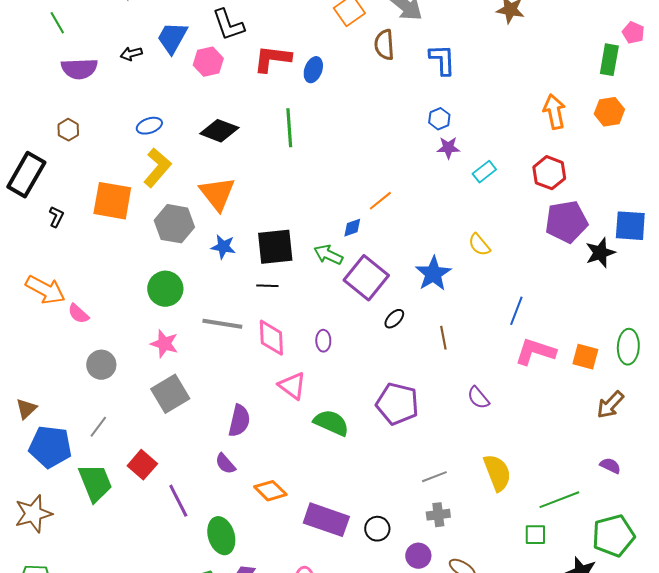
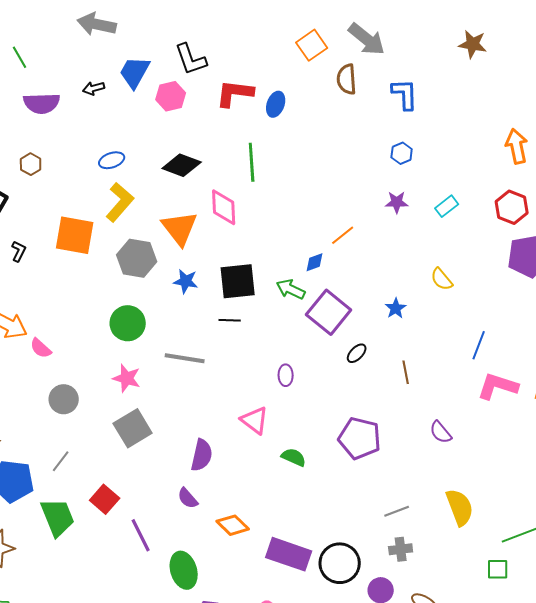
purple star: (448, 148) -> (397, 202), moved
blue star: (433, 274) -> (396, 308), size x0.6
pink diamond: (271, 338) -> (224, 207), moved
green semicircle: (331, 423) -> (294, 457), size x0.7
black circle: (377, 529) -> (340, 563), size x1.6

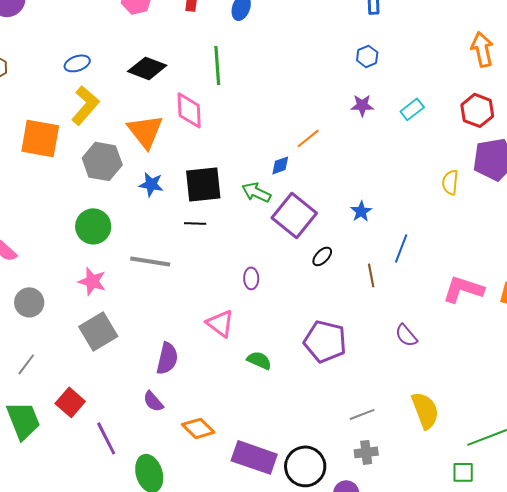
yellow semicircle: (442, 279) -> (450, 182), moved, turned 45
blue line: (479, 345) -> (401, 248), moved

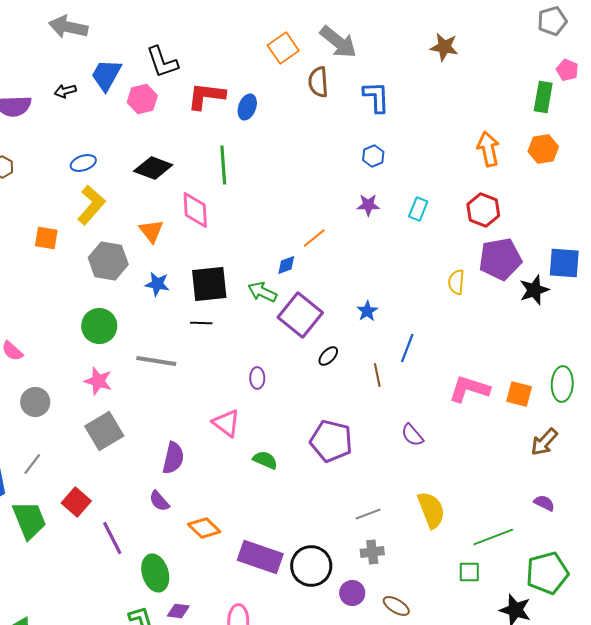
cyan rectangle: (412, 109) -> (418, 209), turned -30
orange triangle: (145, 131) -> (151, 231), size x0.7
orange square: (40, 138) -> (46, 238), size x0.6

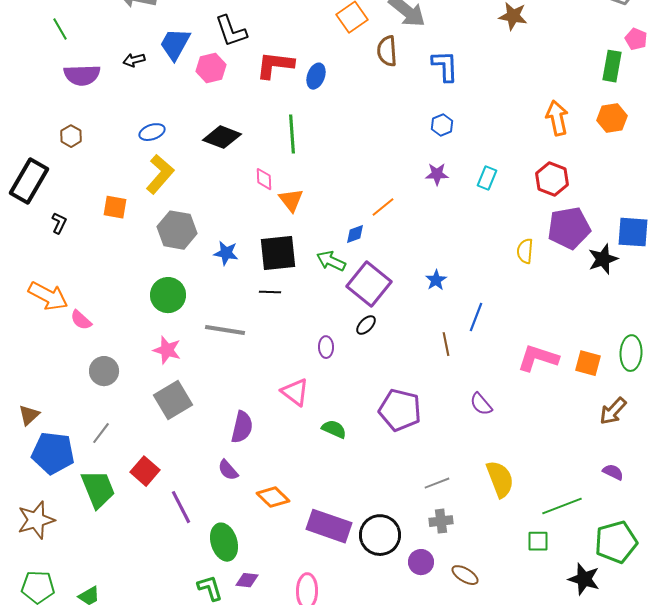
pink diamond: (195, 210) -> (264, 179), size x0.6
orange triangle: (151, 231) -> (291, 200), moved
black ellipse: (328, 356) -> (366, 325), moved

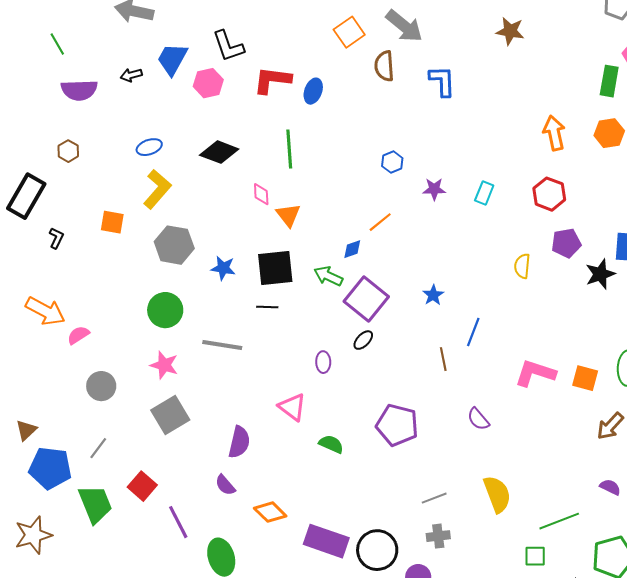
blue hexagon: (442, 125) -> (392, 162), moved
purple pentagon: (569, 228) -> (566, 243), size x0.7
pink semicircle: (81, 320) -> (78, 335), turned 105

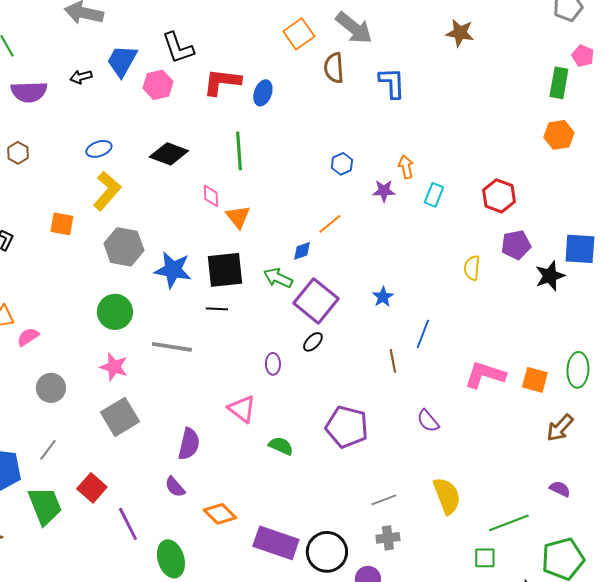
orange arrow: (554, 133) -> (406, 167), moved, size x0.7
blue star: (223, 268) -> (173, 270), size x1.5

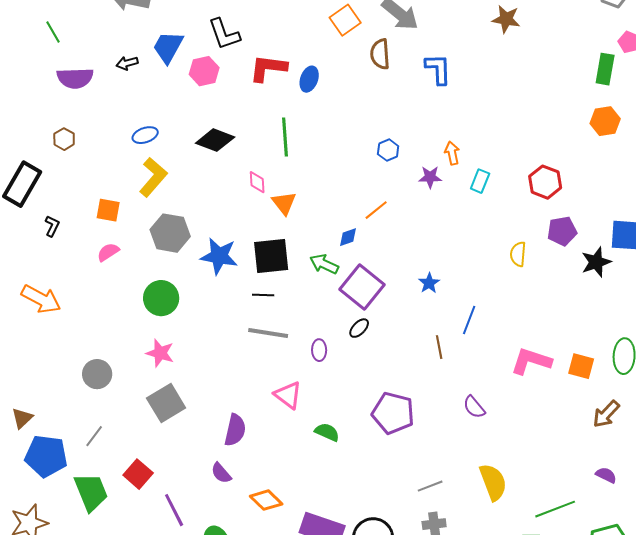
pink semicircle: (28, 337) -> (108, 252), moved
gray line: (172, 347) -> (268, 333), moved

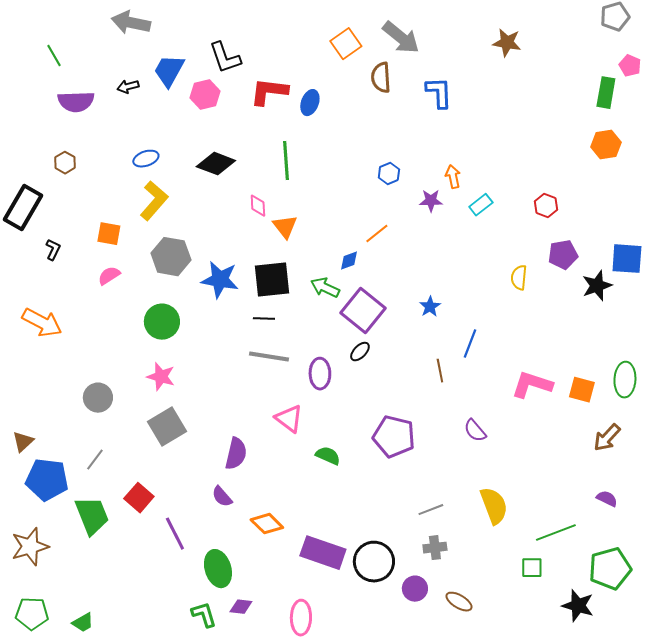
cyan rectangle: (480, 181) -> (481, 205), turned 30
red hexagon: (545, 182) -> (546, 206), size x0.7
purple ellipse: (319, 350) -> (320, 374), size x1.4

